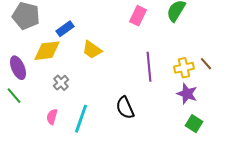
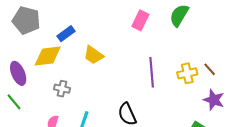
gray cross: (61, 83) -> (62, 89), turned -35
purple star: (187, 94) -> (214, 100), moved

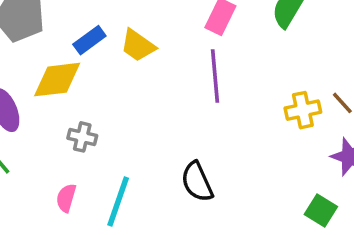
yellow trapezoid: (94, 55) -> (138, 45), moved
purple line: (152, 72) -> (215, 76), moved

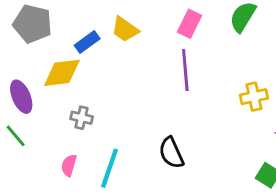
yellow trapezoid: (138, 45) -> (125, 29), moved

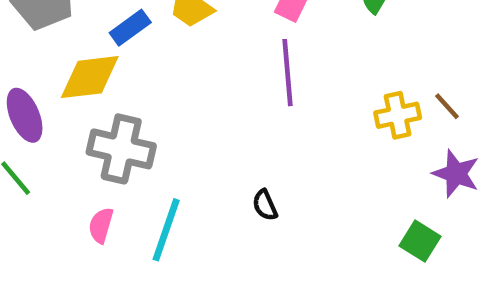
gray cross: (82, 118) -> (121, 149), size x1.8
black semicircle: (171, 153) -> (265, 205), size x0.6

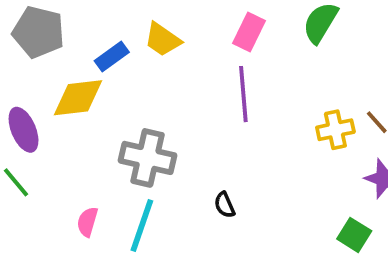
gray cross: (121, 149) -> (148, 158), moved

